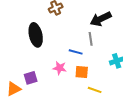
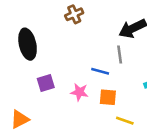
black ellipse: (36, 35) -> (28, 44), moved
purple square: (31, 78) -> (46, 83), moved

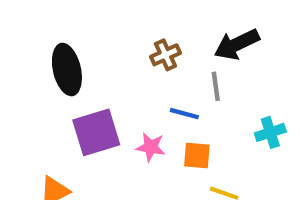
brown cross: (74, 14) -> (165, 55), moved
purple square: (46, 83) -> (96, 132), size x1.6

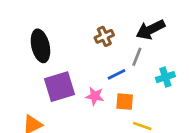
gray line: (216, 86) -> (137, 57), turned 30
blue line: (184, 114) -> (116, 74), turned -42
cyan cross: (270, 132) -> (165, 77), moved

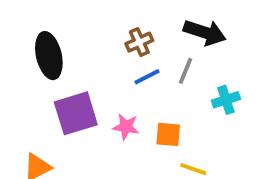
black arrow: (150, 30) -> (205, 32), turned -136
blue line: (116, 74) -> (147, 77), moved

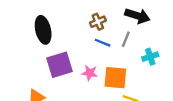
blue line: (147, 77) -> (103, 43), turned 49
orange square: (168, 134) -> (115, 78), size x1.5

